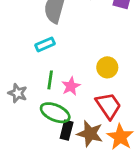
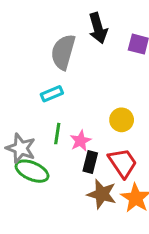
gray star: (18, 93) -> (21, 148), size x1.4
green ellipse: (55, 113) -> (32, 171), moved
black rectangle: (67, 130) -> (90, 162), moved

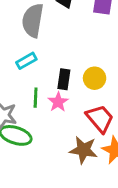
black rectangle: (90, 162) -> (64, 79), moved

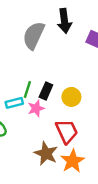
cyan rectangle: (26, 61) -> (14, 103), moved
green line: (36, 98) -> (27, 90), moved

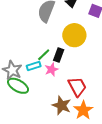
green line: (27, 90) -> (44, 55), turned 32
yellow circle: (71, 97) -> (74, 35), moved, size x1.5

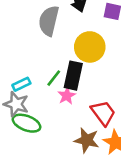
black rectangle: (59, 55) -> (73, 76), size x1.5
cyan rectangle: (34, 66) -> (21, 84), moved

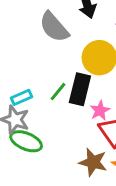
gray semicircle: (49, 21) -> (54, 27), turned -56
pink star: (67, 96) -> (100, 111), moved

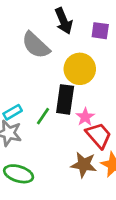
green line: (58, 92) -> (43, 116), moved
green ellipse: (26, 141) -> (19, 174), moved

